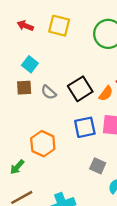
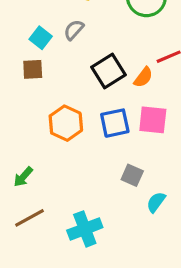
gray semicircle: (49, 92) -> (74, 30), moved, turned 91
orange hexagon: (43, 144) -> (66, 123), moved

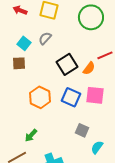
blue square: (115, 123) -> (71, 97), turned 36
green arrow: (23, 177) -> (31, 135), moved

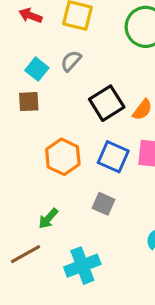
gray square: (82, 130) -> (103, 204), moved

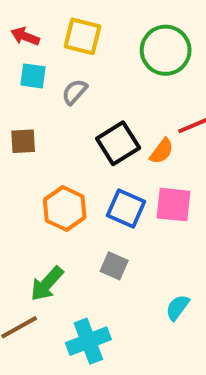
cyan square: (37, 69) -> (33, 76), moved, turned -30
green arrow: (48, 218) -> (47, 284), size x1.4

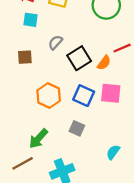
gray semicircle: (75, 92) -> (55, 42), moved

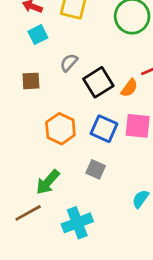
cyan square: (30, 20) -> (38, 35), turned -35

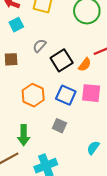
green arrow: (48, 182) -> (24, 135), turned -42

